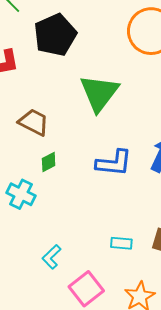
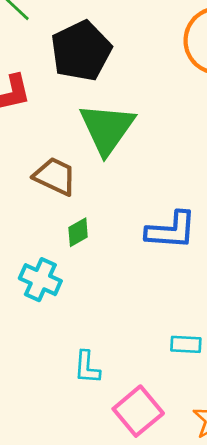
green triangle: (99, 93) -> (107, 129), moved
cyan L-shape: (52, 257) -> (87, 367), turned -40

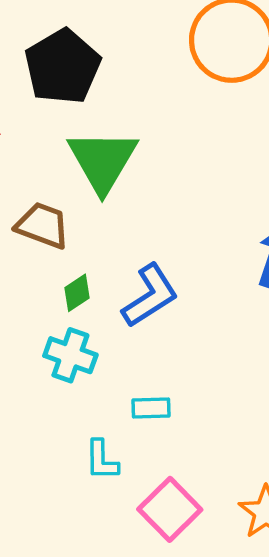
blue L-shape: (171, 230) -> (150, 296), moved, turned -32
cyan cross: (40, 280) -> (70, 355), moved
cyan rectangle: (186, 344) -> (151, 408), moved

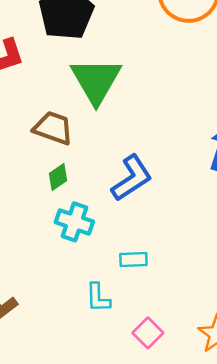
green diamond: (77, 293) -> (58, 177), moved
pink square: (170, 509) -> (148, 333), size x0.7

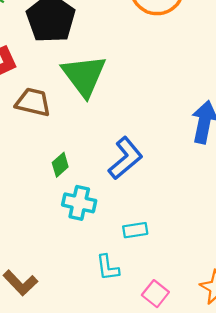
brown trapezoid: (53, 128) -> (33, 102), moved

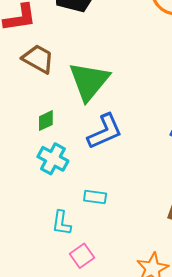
green triangle: (84, 76) -> (89, 81), moved
pink square: (155, 294) -> (82, 256), moved

